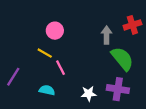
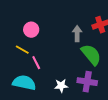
cyan semicircle: (47, 90) -> (24, 83), size x1.6

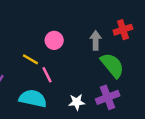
pink circle: (31, 30) -> (54, 40), moved
purple cross: (87, 82) -> (108, 97), turned -30

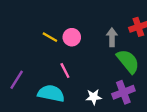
yellow line: (30, 59) -> (50, 37), moved

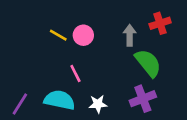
purple line: (17, 80) -> (20, 104), moved
white star: (94, 97) -> (98, 104), moved

